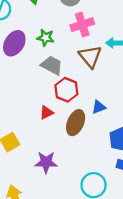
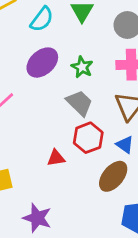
blue triangle: (99, 107) -> (125, 145), moved, turned 40
brown ellipse: (76, 123) -> (113, 176), moved

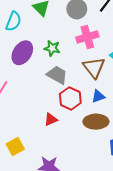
blue triangle: (125, 145) -> (98, 96), turned -40
brown ellipse: (113, 176) -> (96, 122), turned 65

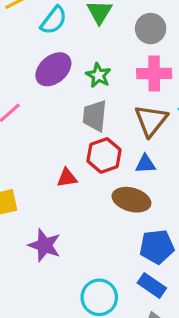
gray trapezoid: (57, 75) -> (95, 116), turned -130

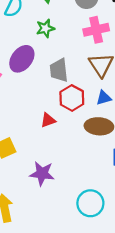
purple ellipse: (53, 69) -> (22, 59), moved
green star: (98, 75) -> (45, 28), moved, turned -30

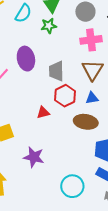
green star: (45, 28) -> (49, 26), moved
purple ellipse: (22, 59) -> (26, 59), turned -55

